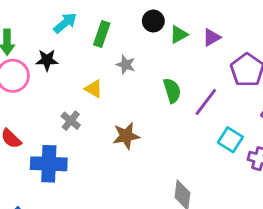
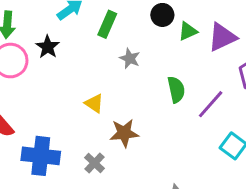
purple triangle: (212, 37) -> (222, 37), size x1.5
black star: (47, 60) -> (48, 47), turned 30
yellow triangle: (94, 89) -> (94, 103), moved
gray cross: (71, 121) -> (94, 163), moved

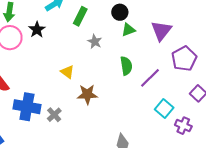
green triangle: (188, 31) -> (128, 30), moved
purple triangle: (222, 37) -> (161, 31), turned -30
gray cross: (94, 163) -> (54, 115), moved

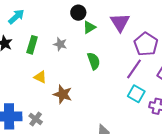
green rectangle: (80, 16) -> (32, 45), moved
purple line: (150, 78) -> (134, 69), moved
brown star: (87, 94) -> (63, 94), turned 30

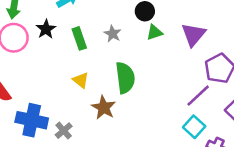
gray star: (60, 44) -> (113, 34), moved
green rectangle: (32, 45) -> (79, 38), turned -48
green semicircle: (94, 61) -> (125, 78), moved, size x1.4

